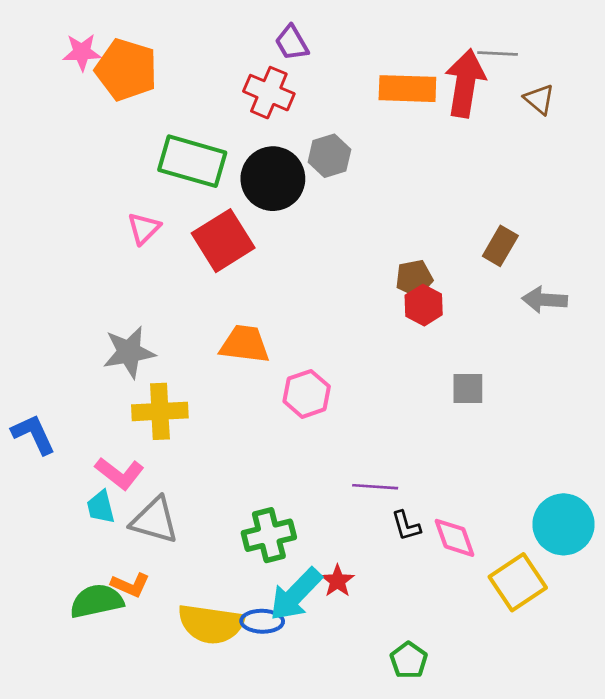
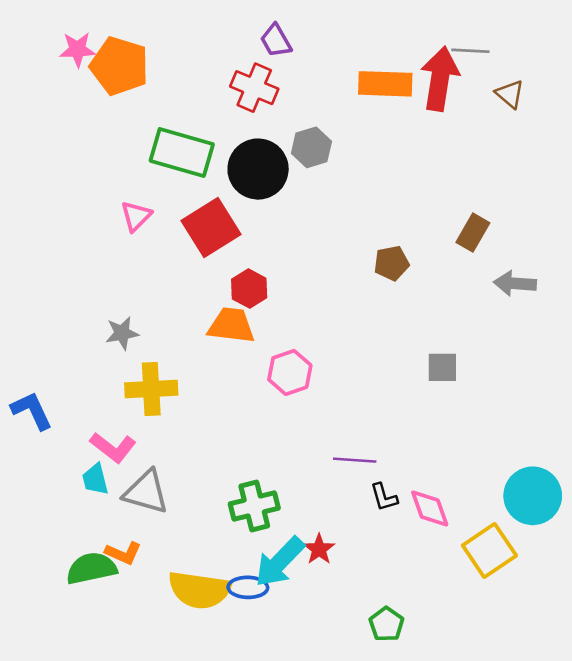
red hexagon: (424, 305) -> (249, 289), moved
gray star: (129, 352) -> (122, 333), size x0.7

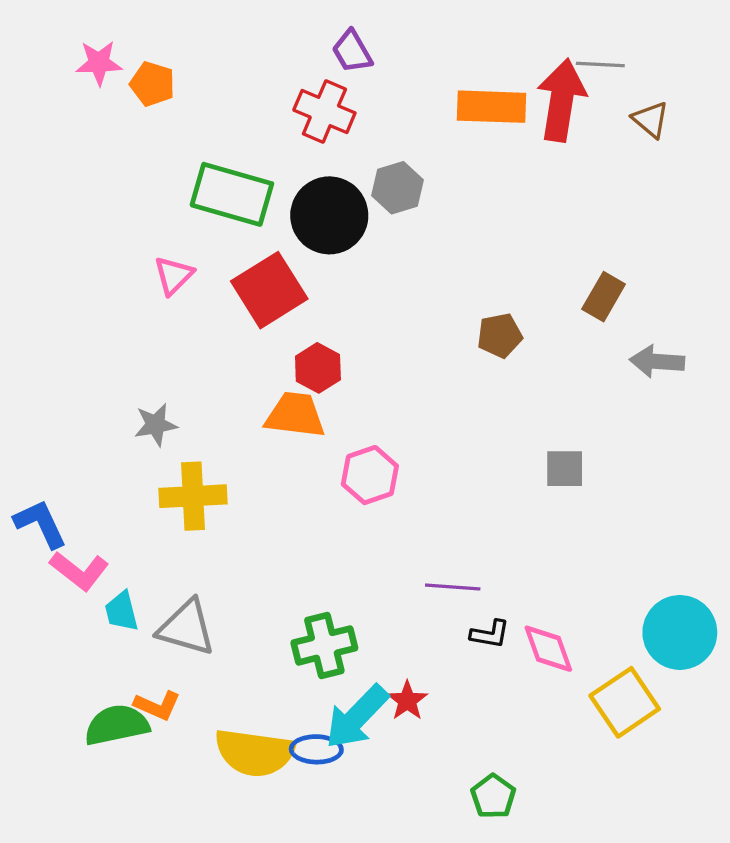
orange pentagon: (119, 66) -> (152, 84), size x0.6
pink L-shape: (113, 447) -> (79, 571), moved
black L-shape: (384, 497) -> (490, 634), turned -64

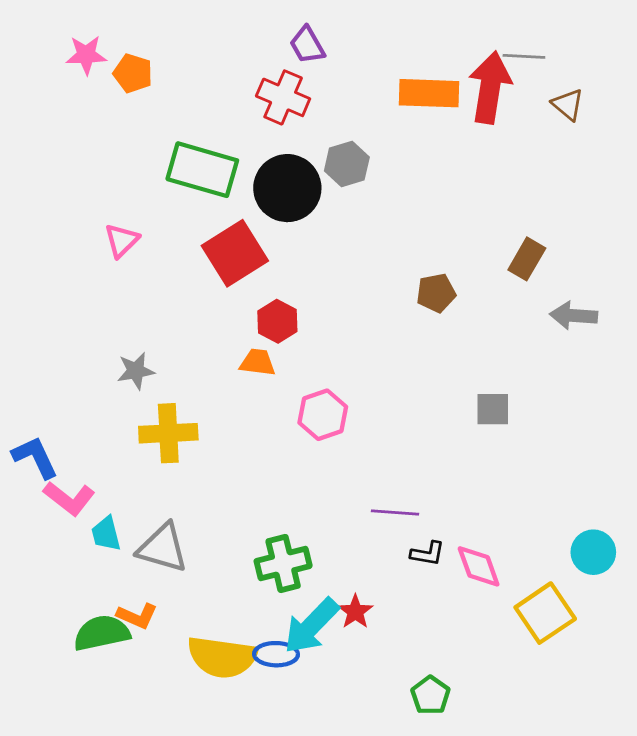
pink triangle: (173, 275) -> (122, 240), moved
orange trapezoid: (295, 415) -> (258, 362), size x0.7
cyan circle: (680, 632) -> (593, 552), size x0.7

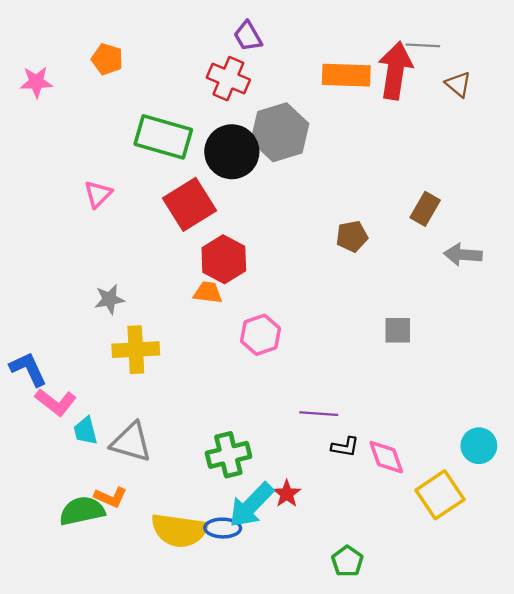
pink star: (86, 55) -> (36, 82), moved
gray hexagon: (347, 164) -> (280, 132), size x1.6
red hexagon: (277, 321) -> (224, 259), size x1.4

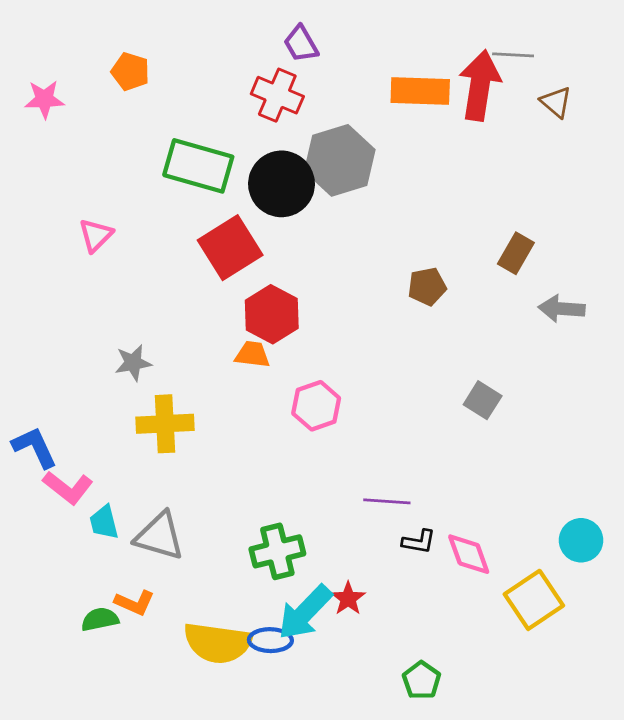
pink triangle: (98, 194) -> (96, 235), moved
gray square: (398, 330) -> (483, 400), turned 32
green semicircle: (82, 511) -> (100, 619), size x0.7

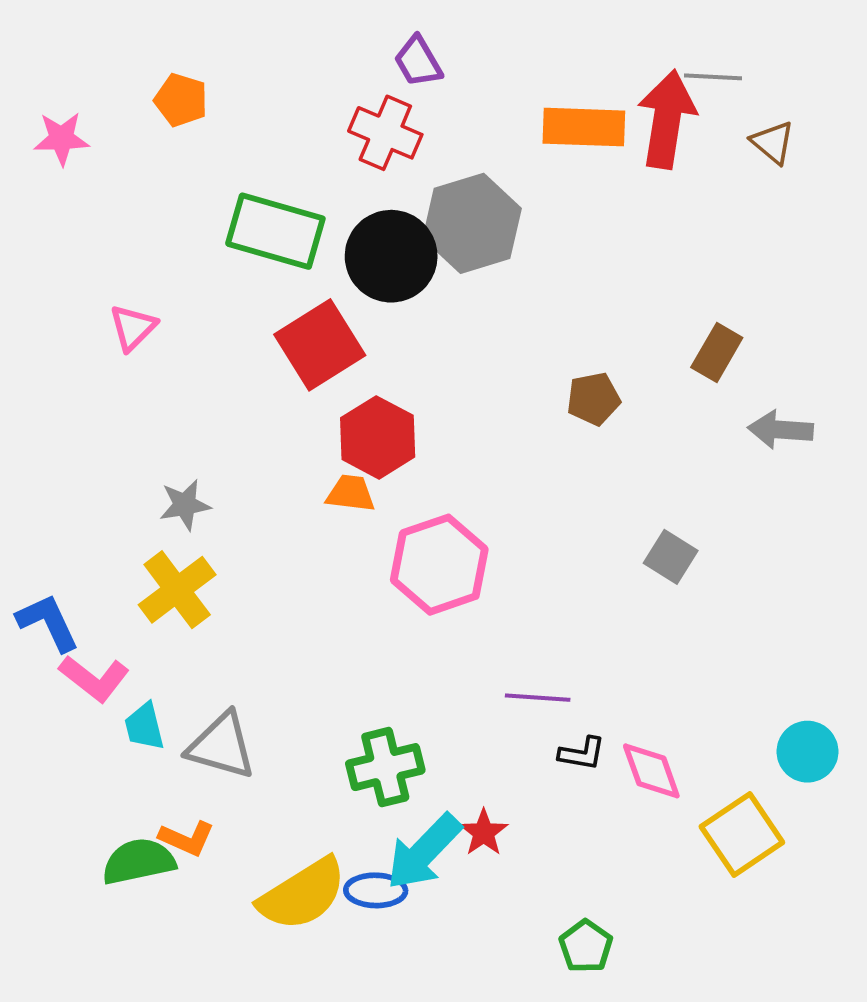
pink hexagon: (316, 406) -> (439, 565), size x1.4
yellow cross: (165, 424) -> (177, 590), moved, turned -34
green semicircle: (100, 619) -> (139, 861), size x1.4
yellow semicircle: (218, 643) -> (302, 894), turned -40

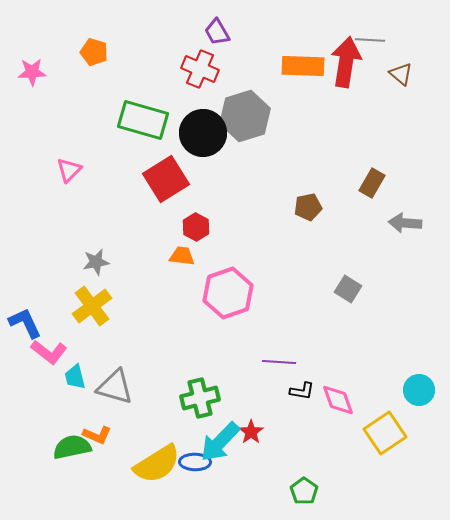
red hexagon: (378, 437) -> (196, 227), size x0.7

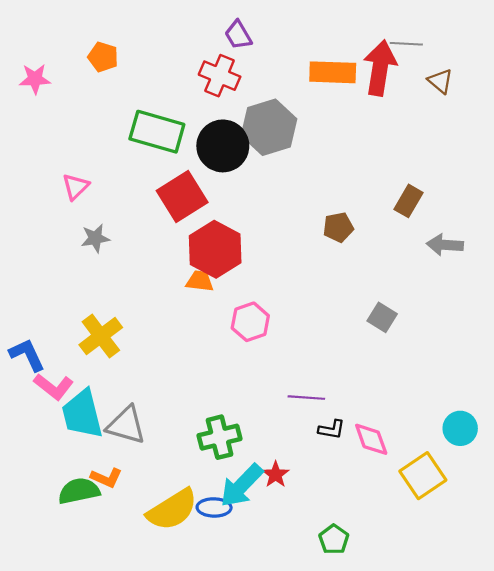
red hexagon: (196, 227) -> (215, 249), size x1.8
gray star: (96, 262) -> (95, 238), moved
pink hexagon: (228, 293) -> (250, 322), size x0.7
cyan trapezoid: (75, 377) -> (82, 414), size x1.8

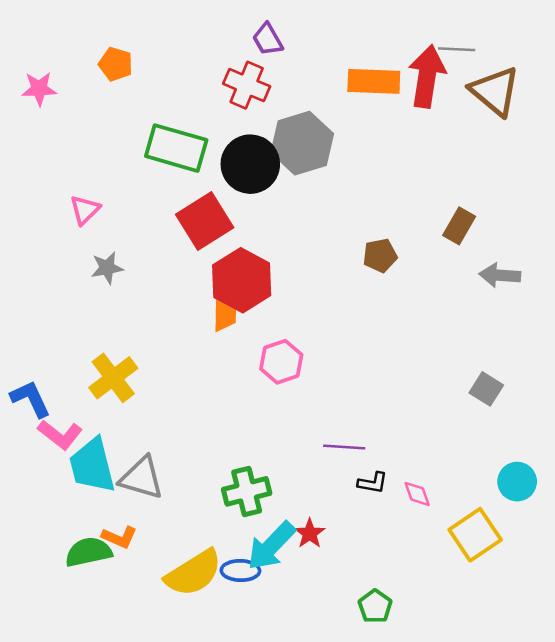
brown triangle: (440, 81) -> (495, 91), size x1.8
orange trapezoid: (200, 281) -> (224, 316), turned 84
gray square: (382, 317) -> (486, 389), moved
pink diamond: (371, 439) -> (417, 494), size x0.7

